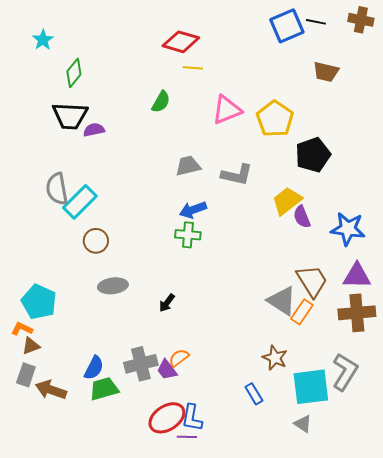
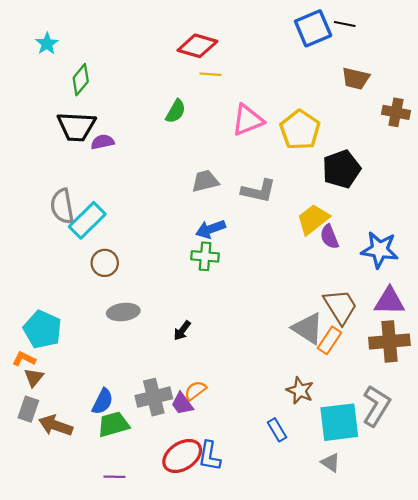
brown cross: (361, 20) -> (396, 112), moved
brown triangle: (31, 346) -> (34, 377), turned -30
purple line: (187, 437) -> (115, 477), moved

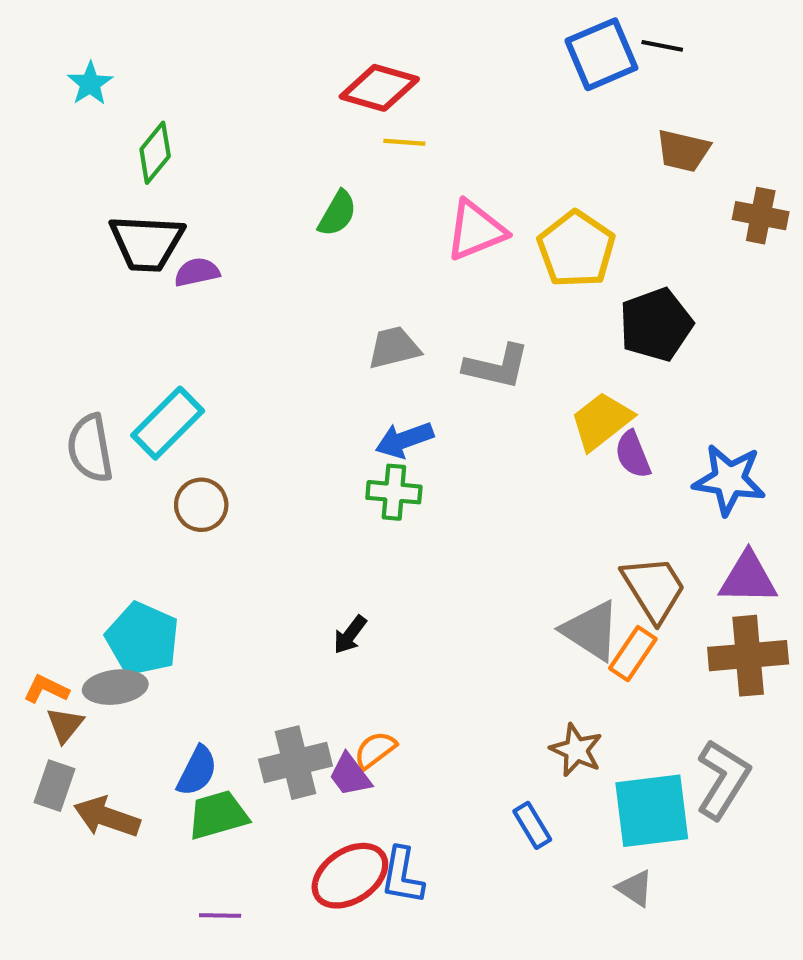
gray semicircle: (62, 206) -> (90, 448), moved
gray ellipse: (123, 312) -> (115, 687), moved
cyan pentagon: (43, 329) -> (142, 639), moved

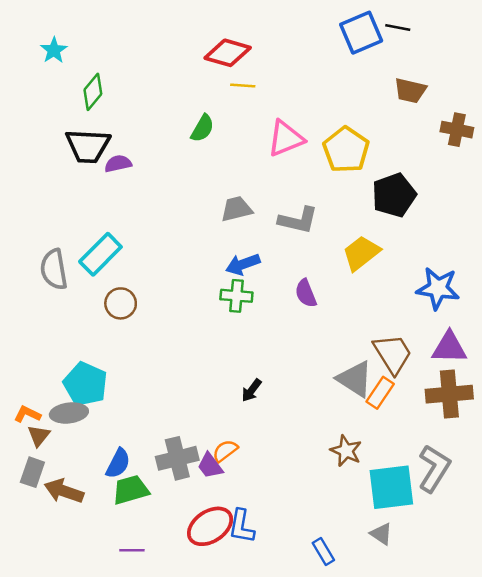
purple semicircle: (633, 454) -> (306, 293), moved
black arrow: (350, 635) -> (252, 390), moved
blue rectangle: (532, 825) -> (323, 552), moved

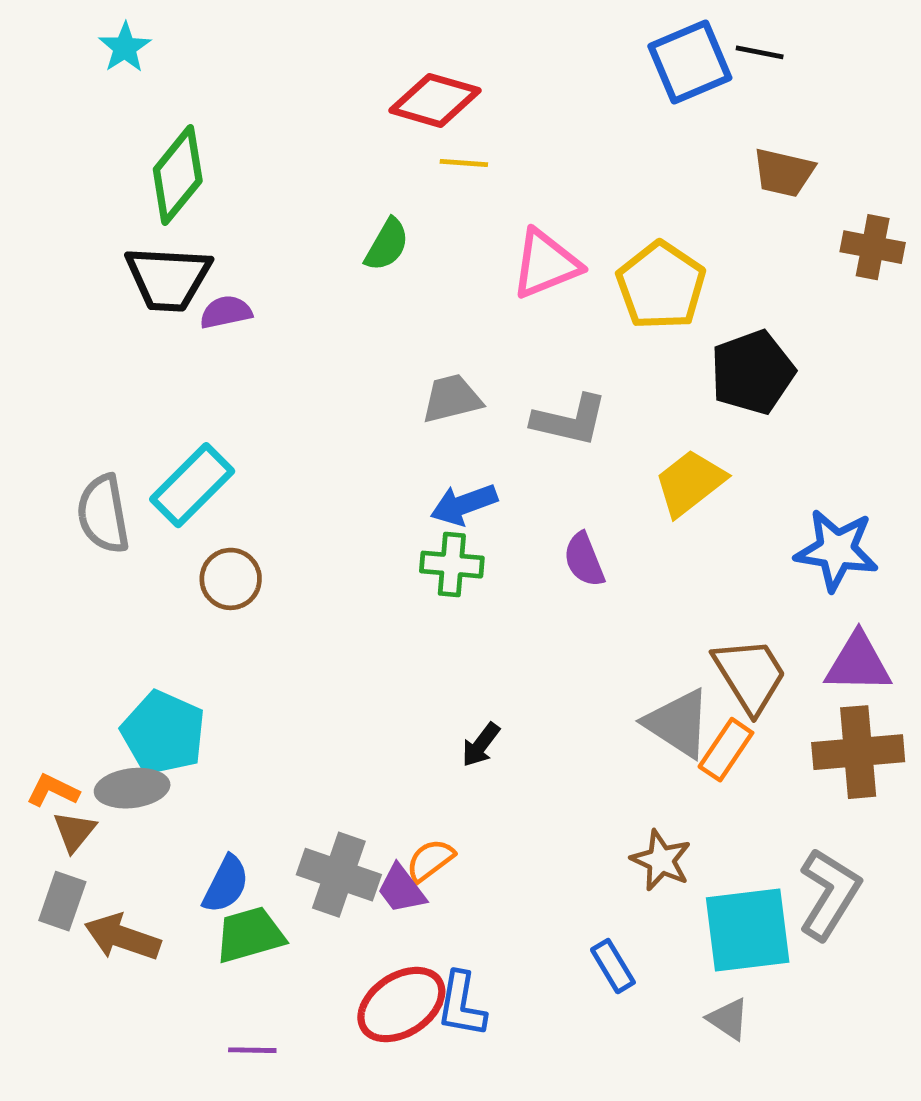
cyan star: (54, 50) -> (125, 48), moved
green diamond: (93, 92) -> (178, 175), size x1.4
gray cross: (177, 458) -> (339, 875), turned 33
blue rectangle: (323, 552) -> (613, 966), moved

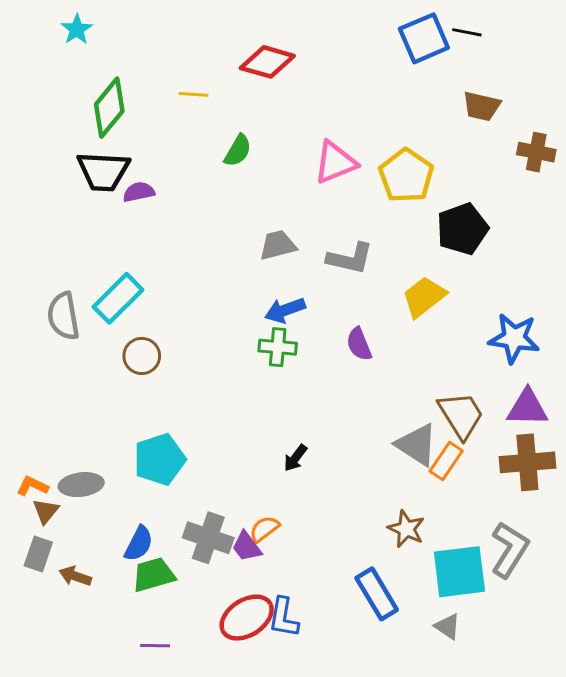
yellow line: (464, 163) -> (193, 94), moved
cyan pentagon: (163, 733) -> (159, 459), moved, turned 30
brown arrow: (122, 937) -> (75, 576), size x0.7
blue rectangle: (613, 966) -> (377, 594), size x1.6

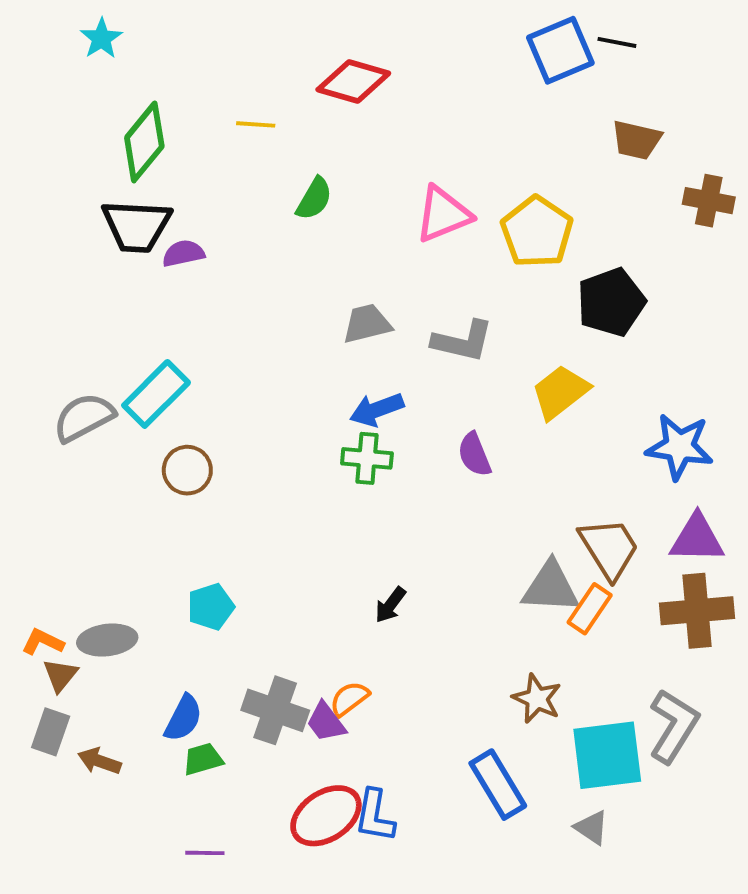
gray semicircle: (63, 316) -> (84, 417), turned 72
gray triangle: (417, 445) -> (551, 587), turned -30
cyan pentagon: (159, 459) -> (211, 607), size x0.7
green trapezoid: (154, 575) -> (203, 759), size x0.7

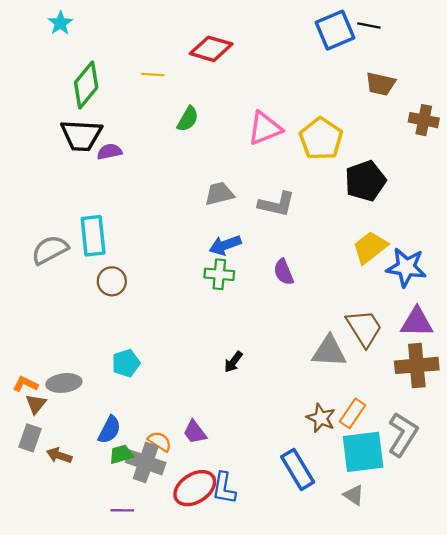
yellow trapezoid: (560, 392) -> (370, 247), moved
cyan rectangle: (156, 394) -> (93, 236), turned -51
orange rectangle: (590, 609) -> (352, 413), moved
orange semicircle: (349, 699) -> (160, 441), moved, turned 70
gray cross: (275, 710) -> (146, 462), moved

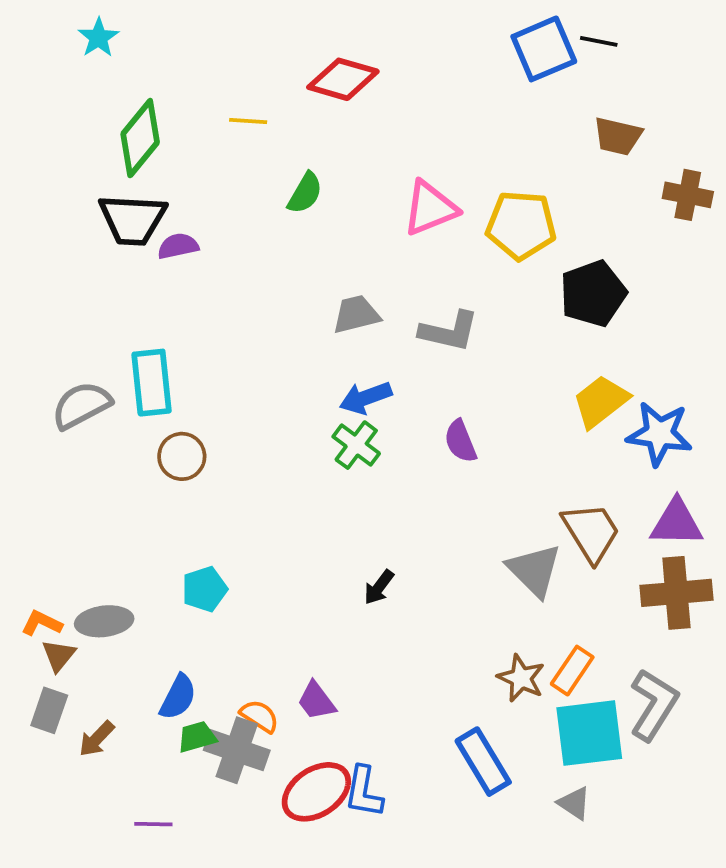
yellow pentagon: (321, 139) -> (521, 225), turned -30
green cross: (219, 274) -> (356, 445), turned 32
gray triangle: (329, 351) -> (534, 570), turned 42
brown arrow: (59, 455) -> (97, 739), turned -65
purple line: (122, 510) -> (153, 824), moved

